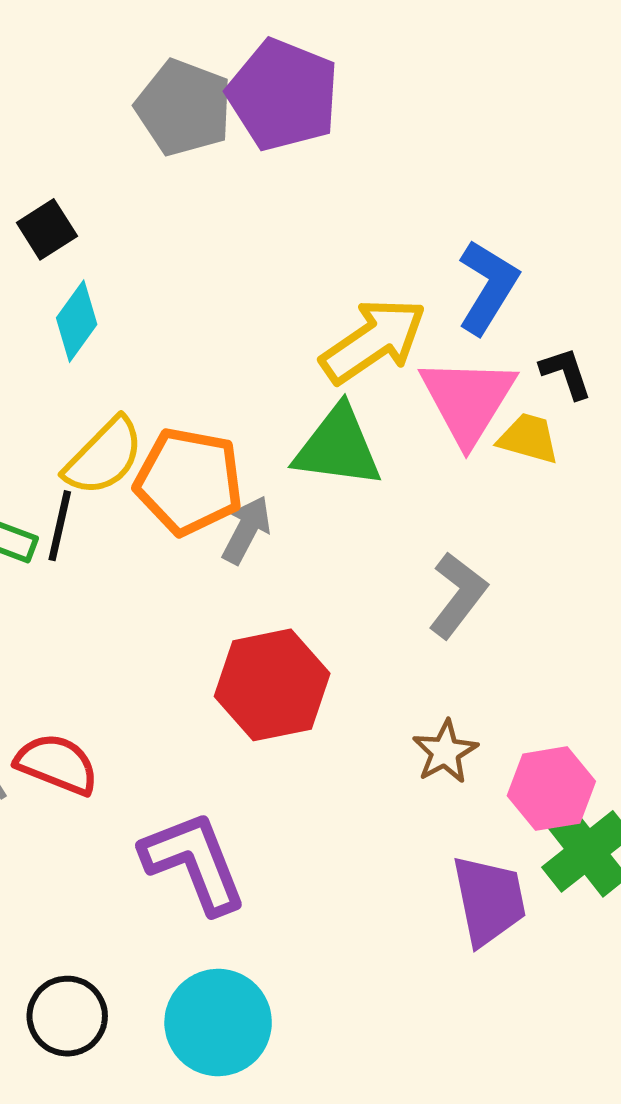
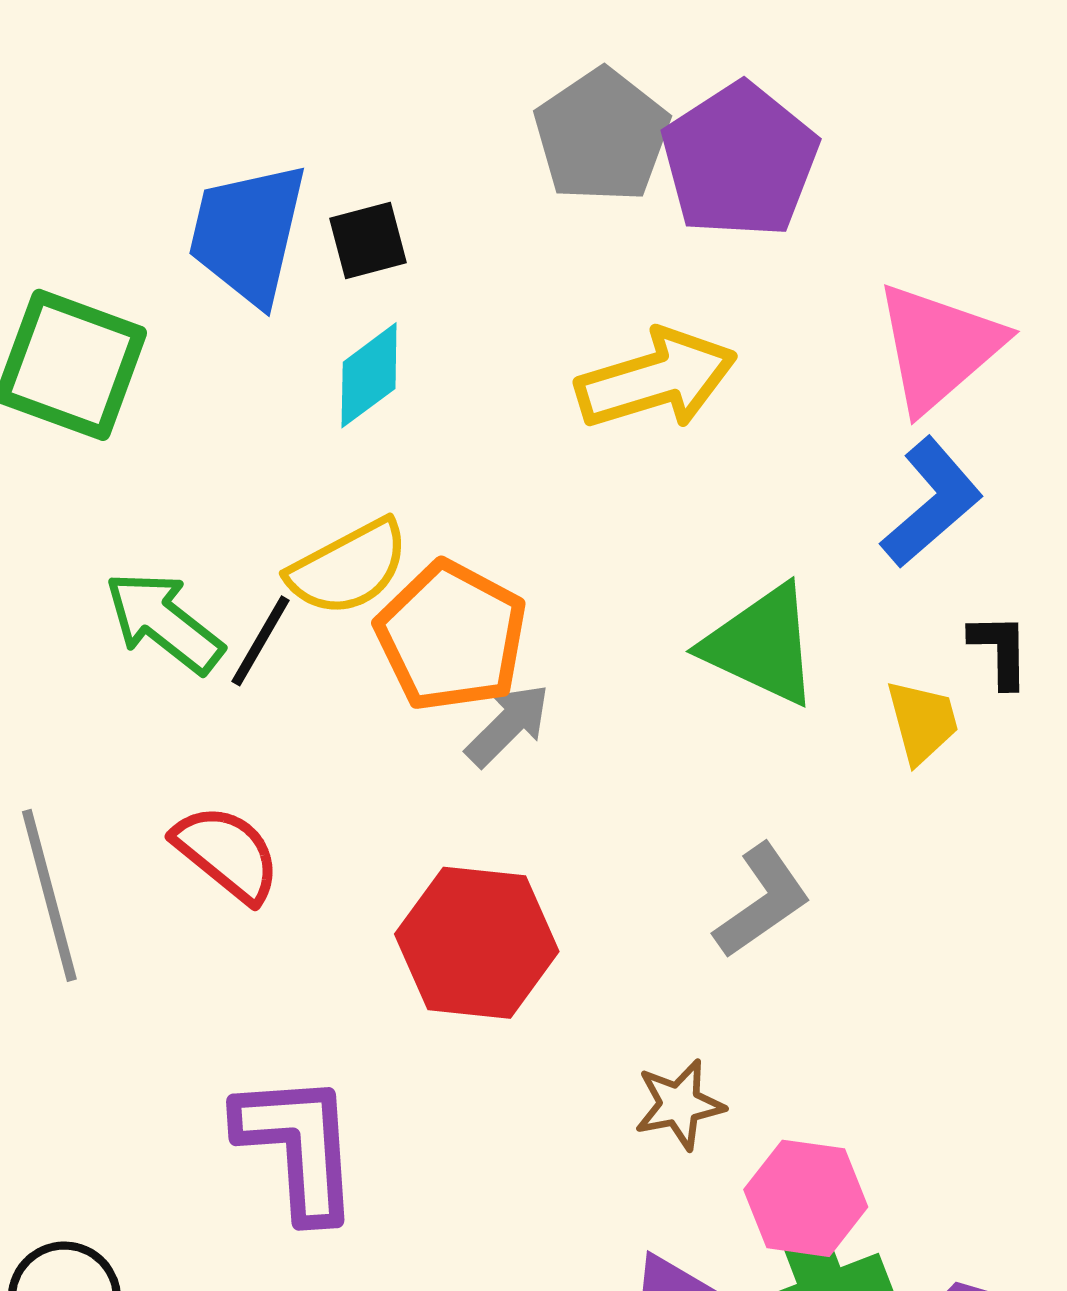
yellow arrow: (373, 341) -> (656, 379), moved
pink triangle: (468, 400) -> (939, 347), moved
yellow trapezoid: (528, 438) -> (922, 722), turned 42
green triangle: (338, 447) -> (762, 645), moved
red semicircle: (57, 764) -> (227, 853), moved

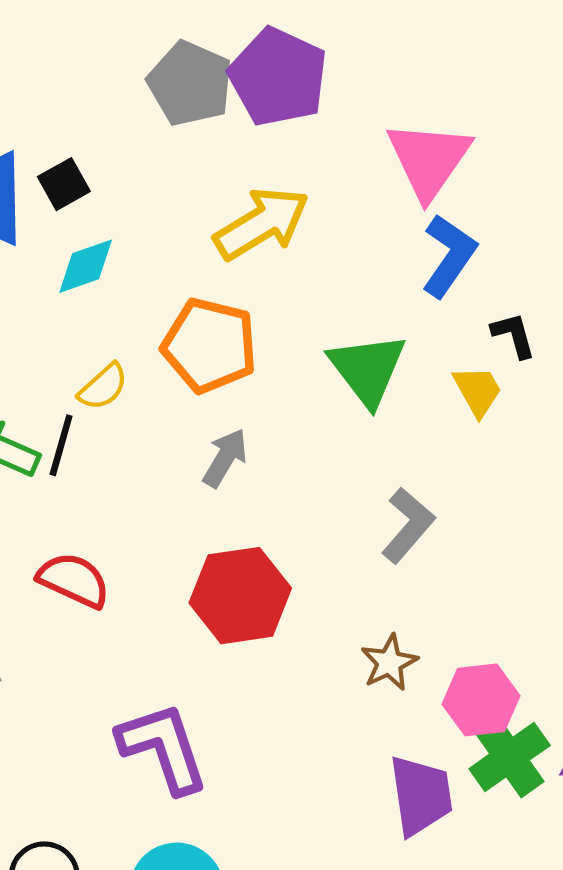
cyan diamond: (369, 375) -> (86, 266), turned 32
yellow semicircle: (348, 568) -> (103, 387), size x0.7
orange pentagon: (451, 636) -> (210, 345), moved
green triangle: (762, 645) -> (367, 369), turned 42

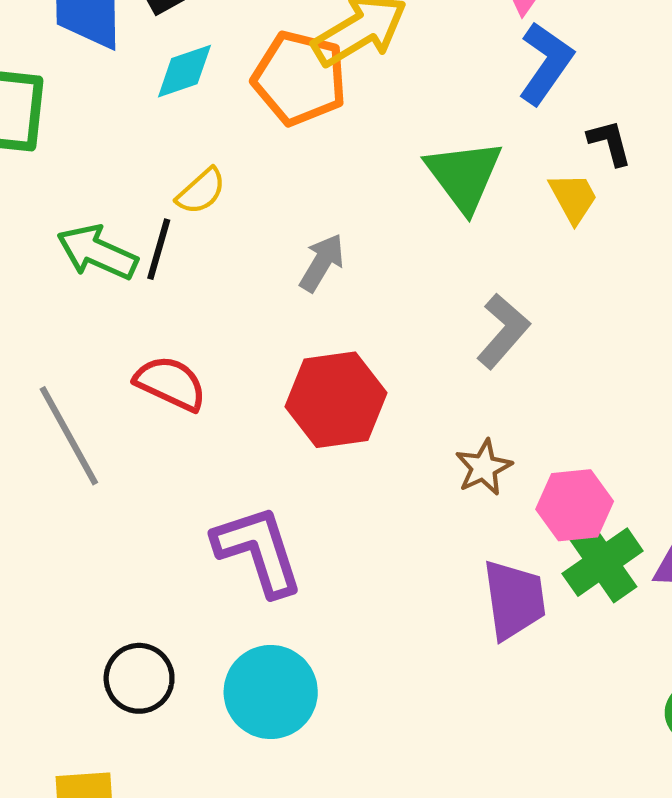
orange pentagon: (210, 345) -> (300, 78), moved

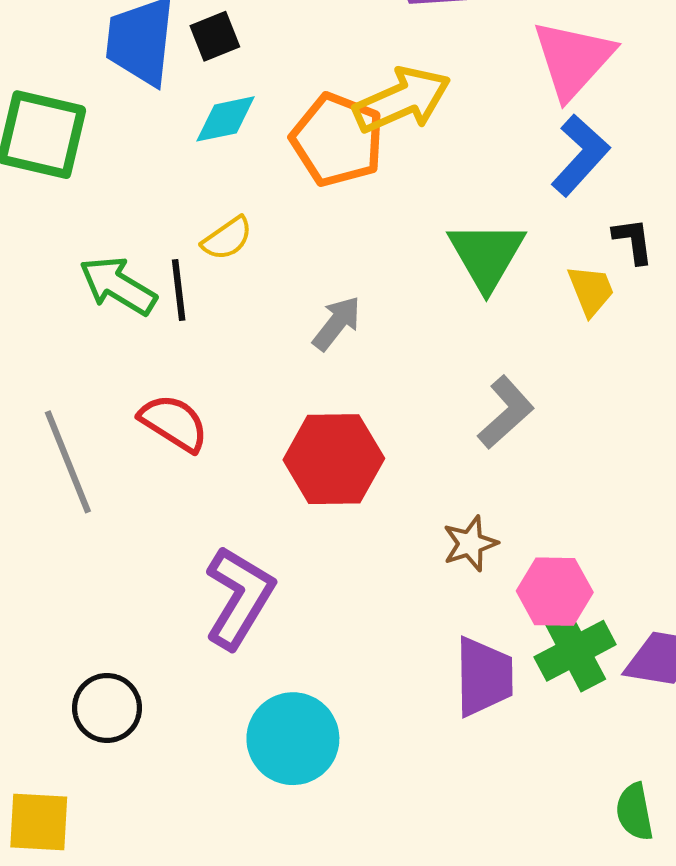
black line: (159, 249) -> (179, 290), turned -30
purple L-shape: (258, 551) -> (239, 597), turned 42
cyan circle: (271, 692) -> (293, 739), moved

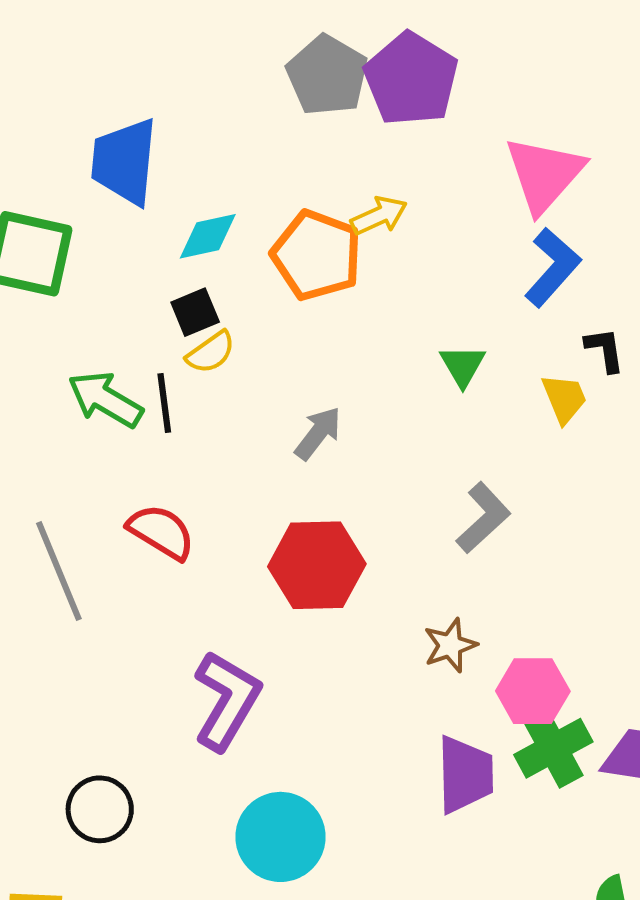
black square: (215, 36) -> (195, 312), moved
yellow arrow: (402, 100) -> (379, 216), size x0.6
green triangle: (486, 255) -> (463, 366), size x0.6

